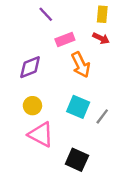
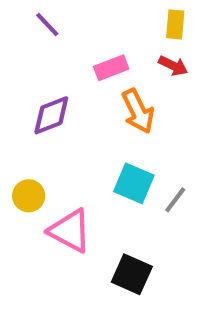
purple line: (46, 14) -> (47, 24), moved
yellow circle: (32, 106) -> (29, 196), moved

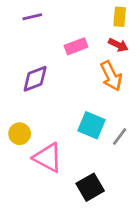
purple line: (47, 24) -> (32, 17), turned -60
orange arrow: (138, 111) -> (111, 76), moved
black square: (132, 274) -> (90, 187), turned 36

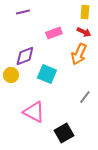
orange arrow: (111, 76) -> (79, 54), turned 50
cyan square: (91, 125) -> (47, 74), moved
yellow circle: (20, 134) -> (11, 75), moved

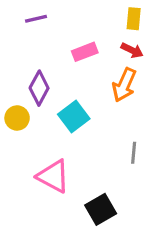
purple diamond: (25, 56) -> (39, 88), turned -40
cyan square: (47, 74) -> (74, 116), turned 30
gray line: (85, 97) -> (134, 153), turned -32

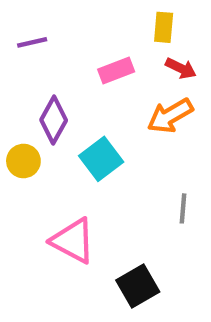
purple line: (36, 19) -> (32, 42), moved
yellow rectangle: (134, 19) -> (164, 27), moved
orange arrow: (124, 85) -> (170, 116), turned 36

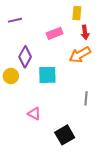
red arrow: (181, 68) -> (85, 32), turned 56
cyan square: (101, 159) -> (47, 75), turned 36
pink triangle: (73, 241) -> (34, 114), size x0.6

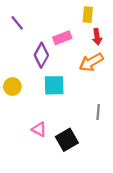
purple line: (15, 20) -> (17, 23), turned 64
purple diamond: (25, 57) -> (41, 55), moved
black square: (65, 135) -> (67, 140), moved

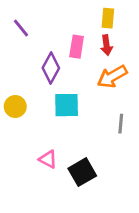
red arrow: (97, 37) -> (106, 45), moved
pink rectangle: (62, 38) -> (77, 47), turned -60
gray line: (98, 112) -> (121, 124), moved

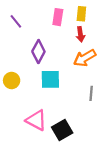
pink rectangle: (77, 47) -> (58, 17), moved
pink triangle: (48, 159) -> (36, 120), size x1.5

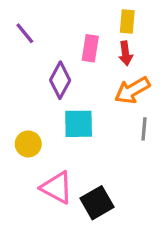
pink rectangle: (58, 17) -> (90, 48), moved
yellow circle: (12, 80) -> (28, 144), moved
gray line: (91, 93) -> (144, 129), moved

